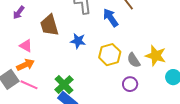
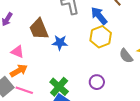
blue star: (78, 41) -> (60, 43), moved
yellow hexagon: (110, 55) -> (101, 37), moved
purple circle: (130, 84) -> (97, 82), moved

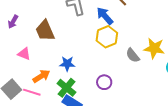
blue star: (60, 43) -> (67, 64), moved
orange arrow: (19, 71) -> (41, 76), moved

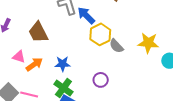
blue arrow: (105, 16) -> (86, 15), moved
gray semicircle: (133, 55) -> (116, 46), moved
orange arrow: (41, 76) -> (34, 64), moved

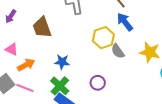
blue arrow: (86, 15) -> (125, 22), moved
pink triangle: (19, 57) -> (12, 49), moved
orange arrow: (34, 64) -> (26, 65), moved

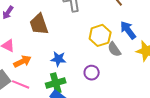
blue arrow: (125, 22) -> (128, 30), moved
purple circle: (98, 83) -> (92, 73), moved
green cross: (60, 86) -> (56, 83), turned 30

